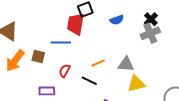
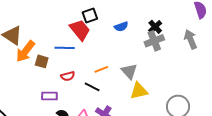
red trapezoid: (76, 24) -> (80, 30), turned 130
orange arrow: (15, 61) -> (25, 51), moved
gray triangle: (126, 64) -> (129, 71), turned 42
red semicircle: (65, 71) -> (68, 76), turned -136

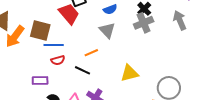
blue line: (65, 48) -> (54, 45), moved
brown square: (42, 61) -> (40, 30), moved, size x1.5
gray triangle: (129, 71) -> (107, 30), moved

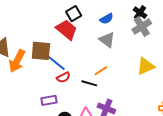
blue line: (54, 45) -> (57, 63), turned 48
orange line: (91, 53) -> (101, 71), moved
yellow triangle: (129, 73) -> (146, 66), moved

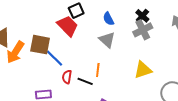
blue semicircle: (107, 19) -> (108, 19), turned 88
orange line: (101, 71) -> (98, 70), turned -56
red semicircle: (63, 77) -> (67, 77), moved, turned 120

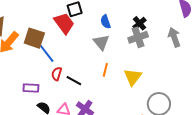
orange line: (98, 70) -> (105, 70), moved
yellow triangle: (143, 70) -> (133, 77), turned -42

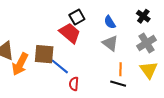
gray cross: (138, 37) -> (146, 43), moved
black line: (74, 81) -> (118, 84), moved

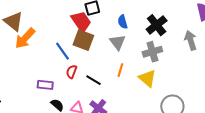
black cross: (143, 16) -> (157, 25), size x1.5
brown square: (44, 54) -> (83, 40), moved
yellow triangle: (149, 70) -> (147, 78), turned -30
black line: (118, 84) -> (93, 80), moved

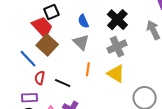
brown square: (83, 40) -> (47, 45), turned 30
purple rectangle: (45, 85) -> (30, 98), moved

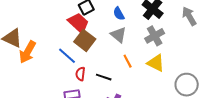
orange line: (88, 69) -> (128, 61), turned -32

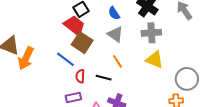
gray cross: (155, 36) -> (151, 33), turned 30
orange line: (128, 61) -> (117, 61), moved

